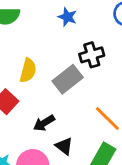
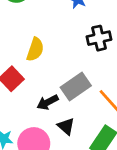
gray rectangle: (68, 79) -> (76, 86), moved

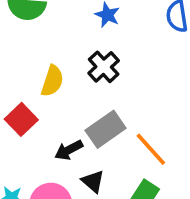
black cross: (99, 38) -> (104, 67), moved, turned -30

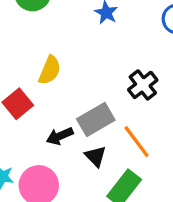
black cross: (104, 67) -> (143, 85), moved
black triangle: (93, 181) -> (96, 156), moved

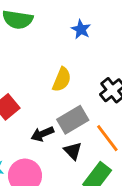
yellow semicircle: (50, 70) -> (62, 80), moved

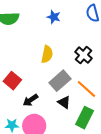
black arrow: (42, 134) -> (30, 100), moved

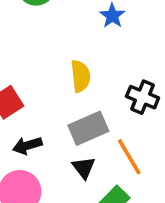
yellow semicircle: (47, 54) -> (81, 76), turned -36
black cross: (83, 55) -> (143, 97), turned -36

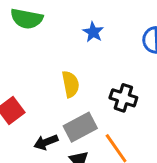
black arrow: (27, 146) -> (46, 142), moved

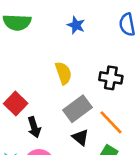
black arrow: (46, 142) -> (34, 127), moved, turned -78

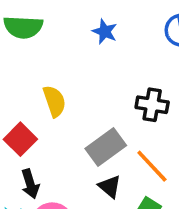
yellow semicircle: (63, 73) -> (54, 101), moved
black arrow: (34, 127) -> (30, 184), moved

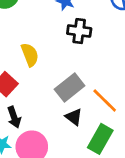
black cross: (152, 105) -> (79, 31), moved

